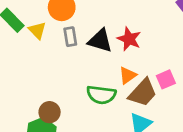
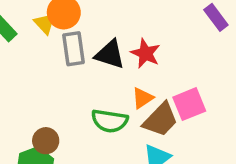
yellow triangle: (37, 30) -> (45, 23), moved
gray rectangle: (70, 37) -> (73, 49), size x1.4
pink square: (166, 79) -> (189, 104), size x1.4

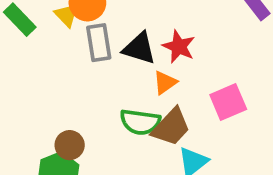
orange triangle: (143, 98) -> (165, 83), moved
brown trapezoid: (161, 120) -> (171, 127), moved

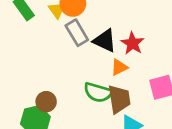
gray rectangle: (99, 43) -> (77, 33), turned -30
brown trapezoid: (171, 127) -> (119, 99), turned -60

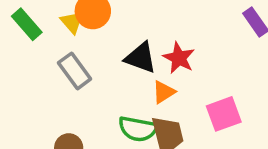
gray rectangle: (77, 33) -> (75, 71), moved

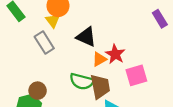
yellow triangle: (72, 22) -> (53, 21), moved
red star: (179, 58) -> (115, 54), moved

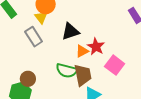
black triangle: (86, 37) -> (70, 31), turned -42
pink square: (136, 75) -> (115, 65), turned -36

